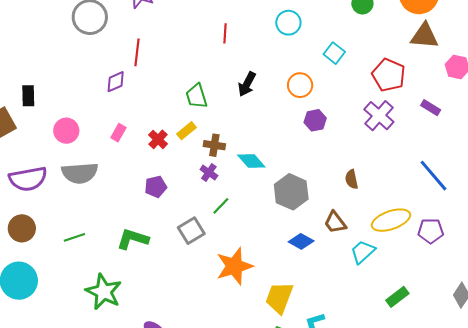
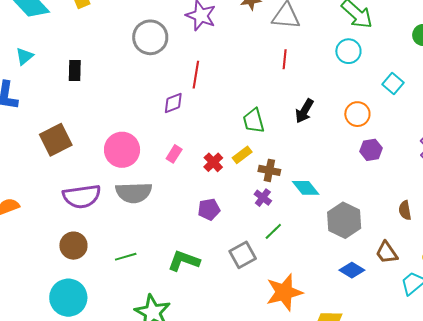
black rectangle: (28, 96) -> (75, 70), moved
pink circle: (66, 131) -> (122, 150), size x1.4

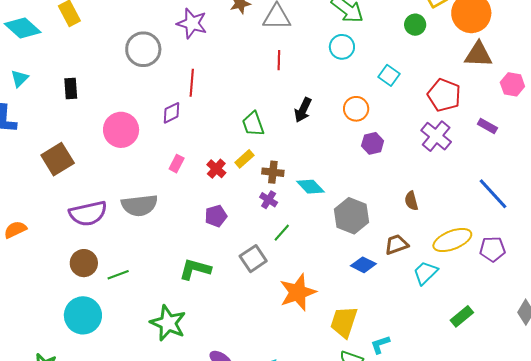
pink circle: (122, 150) -> (121, 130), moved
brown trapezoid: (387, 253) -> (397, 244), turned 110
green line: (126, 257) -> (118, 275), moved

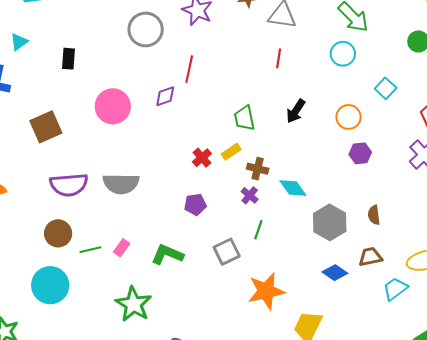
pink rectangle: (177, 164) -> (122, 248), moved
brown semicircle: (411, 201) -> (374, 215), moved
green line: (282, 233) -> (258, 230), turned -30

